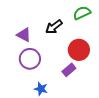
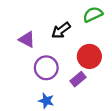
purple circle: (30, 59) -> (46, 68), moved

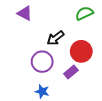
black arrow: (61, 30) -> (56, 38), moved
purple triangle: (27, 39) -> (25, 13), moved

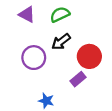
green semicircle: (84, 13) -> (60, 14), moved
purple circle: (42, 62) -> (34, 58), moved

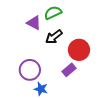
purple triangle: (27, 14) -> (34, 23), moved
purple circle: (34, 58) -> (30, 70), moved

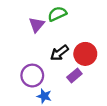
purple triangle: (34, 23) -> (37, 25), turned 42
black arrow: (54, 37) -> (59, 53), moved

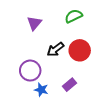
green semicircle: (57, 14) -> (74, 16), moved
purple rectangle: (74, 76) -> (70, 85), moved

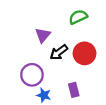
purple triangle: (34, 23) -> (43, 35), moved
purple rectangle: (70, 85) -> (74, 90), turned -64

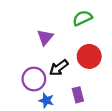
black arrow: (59, 52) -> (59, 68), moved

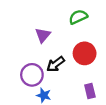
purple rectangle: (78, 95) -> (90, 91), moved

